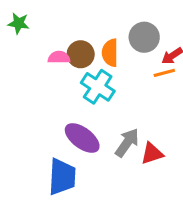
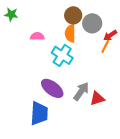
brown circle: (81, 54) -> (73, 15), moved
orange line: (164, 73) -> (105, 46), turned -48

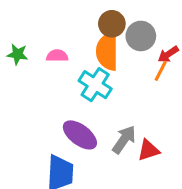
green star: (11, 14) -> (17, 54), moved
orange semicircle: (70, 33) -> (107, 51), size x1.4

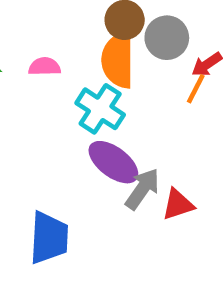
purple ellipse: (80, 135) -> (113, 162), moved

